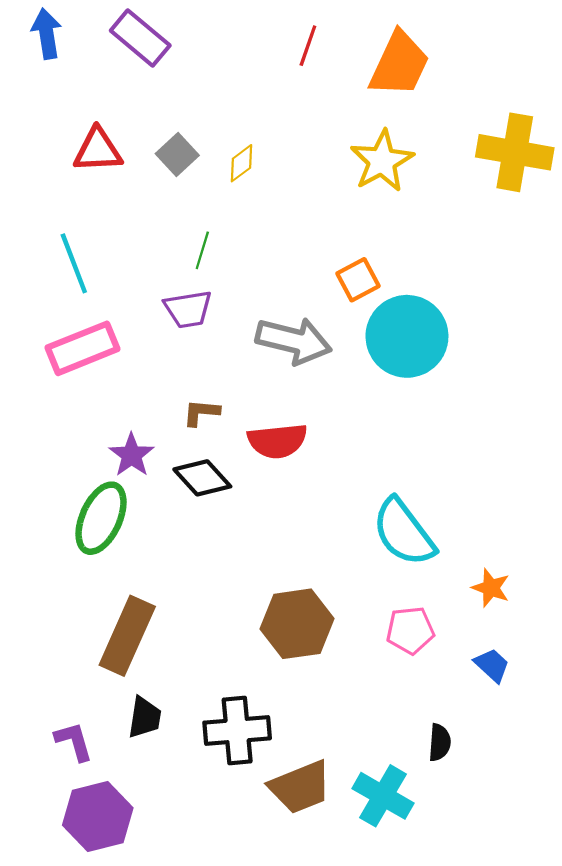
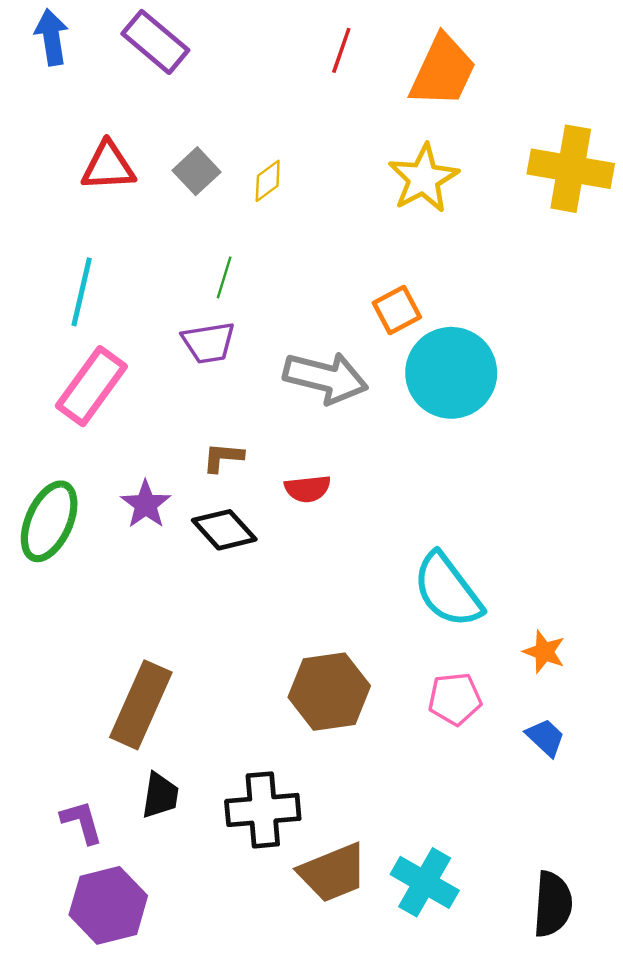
cyan line: (74, 263) -> (82, 292), turned 34
pink rectangle: (83, 348) -> (91, 386), turned -32
red semicircle: (277, 441) -> (308, 489), size x0.7
green ellipse: (101, 518) -> (49, 521), moved
black semicircle: (440, 742) -> (553, 904), moved, size x1.6

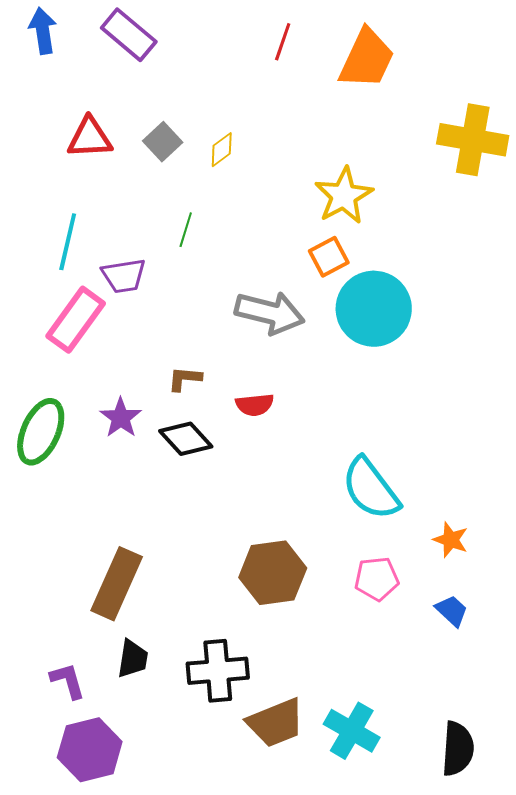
yellow star: (423, 178) -> (344, 196), moved
purple trapezoid: (209, 343) -> (124, 276), moved

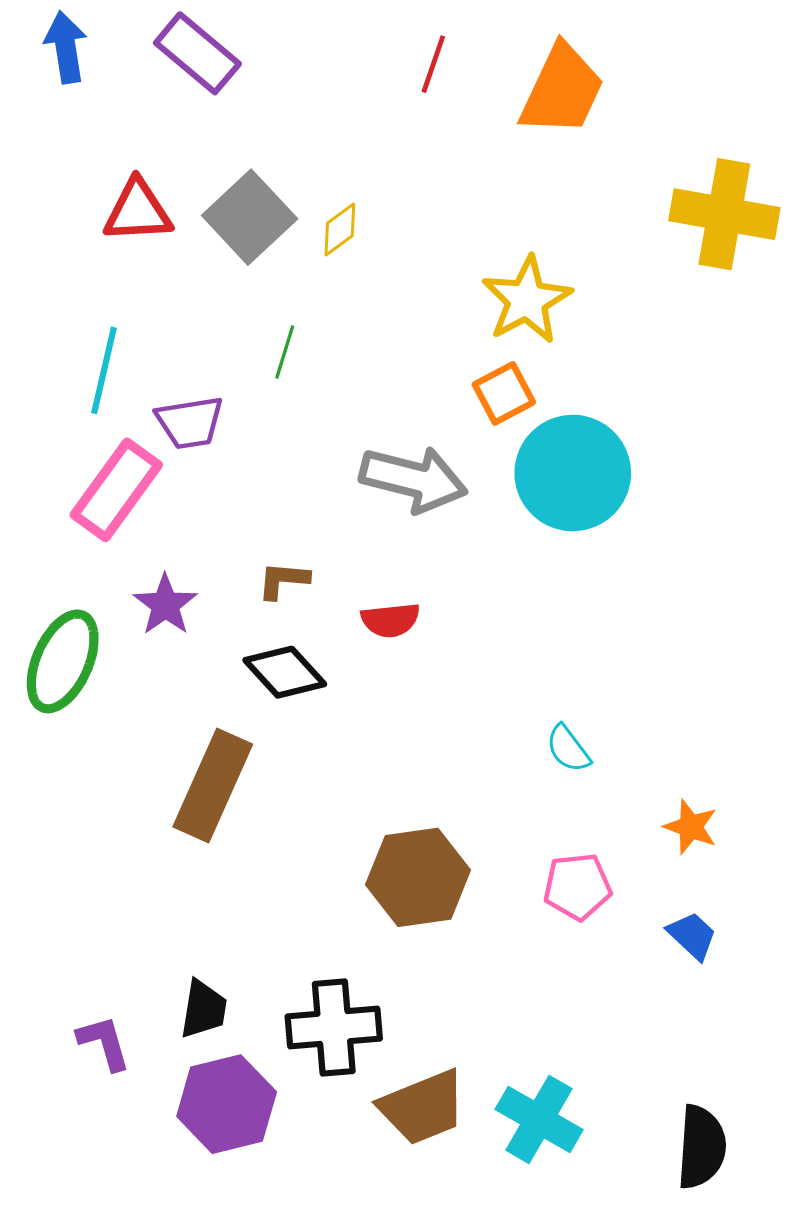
gray square: (163, 142) -> (250, 217), size x1.5
purple star: (121, 418) -> (165, 605), moved
cyan semicircle: (371, 489) -> (568, 749), size x0.5
brown rectangle: (117, 584) -> (213, 785), moved
purple hexagon: (90, 750) -> (227, 1104), moved

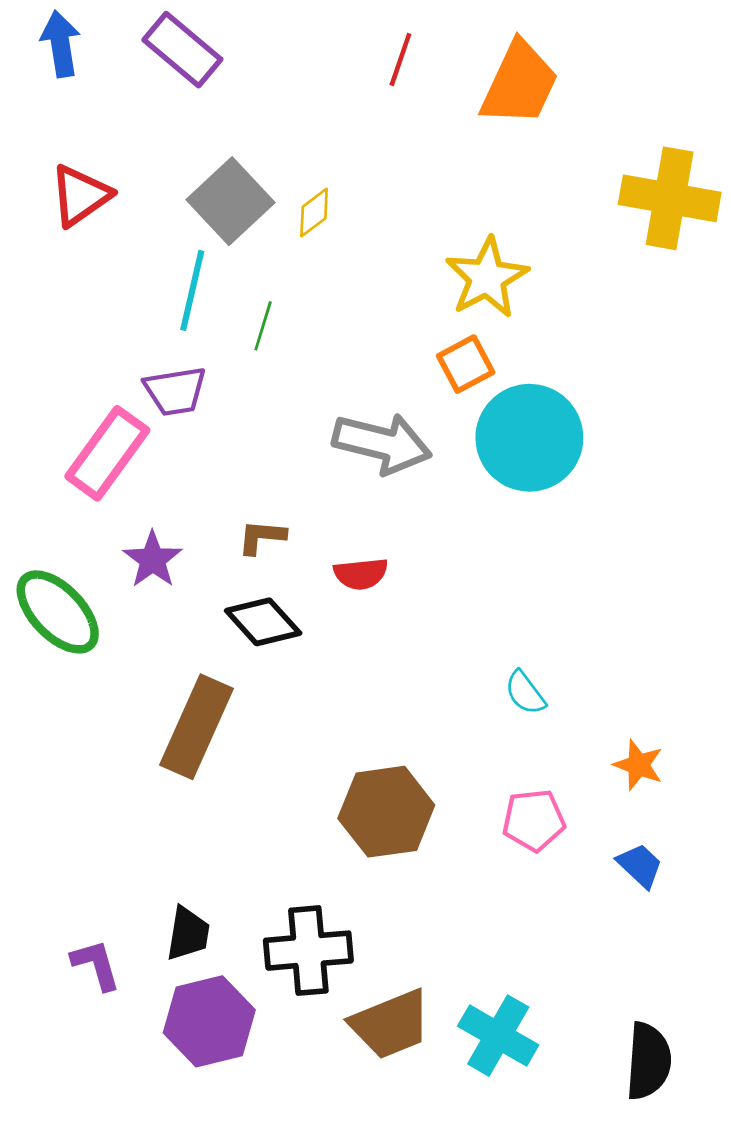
red triangle: (138, 211) -> (80, 195), moved, turned -32
cyan line: (104, 370) -> (192, 290), moved
green ellipse: (63, 661) -> (58, 612), turned -68

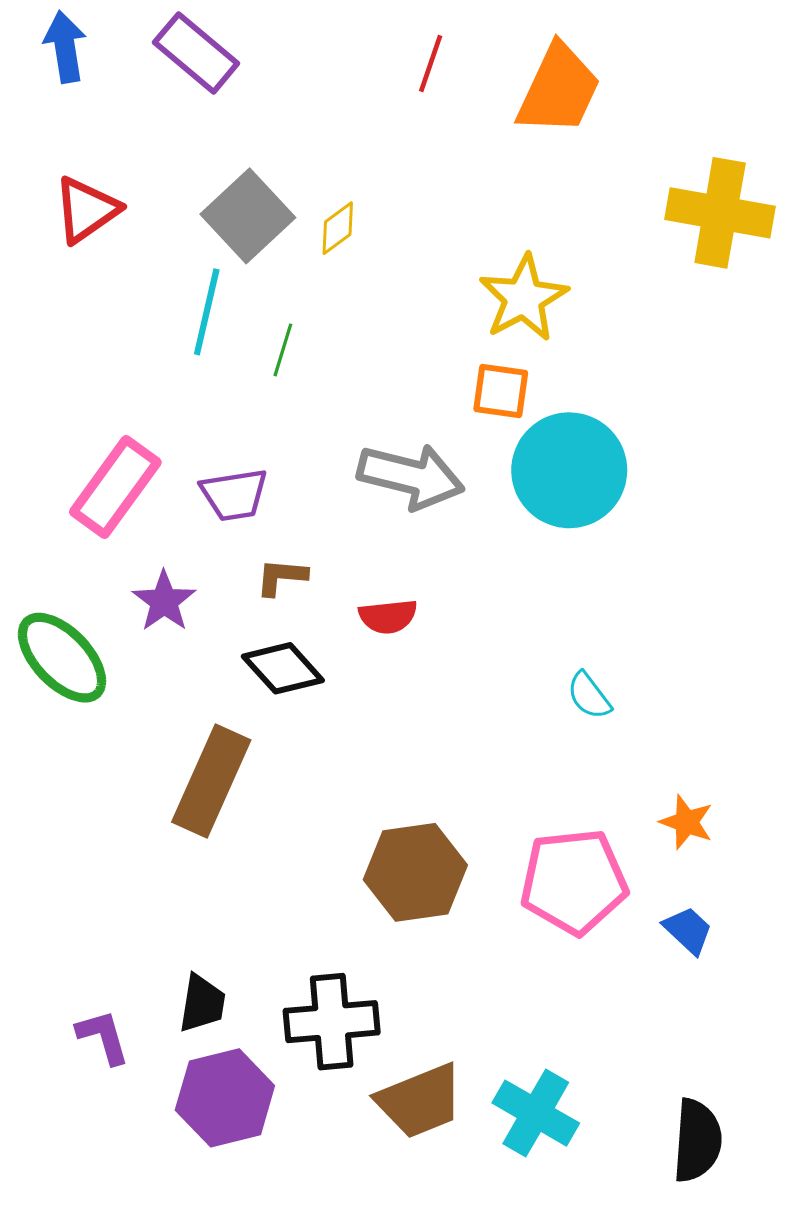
orange square: (466, 364) -> (501, 391), turned 36
purple trapezoid: (175, 391) -> (234, 495), moved
cyan semicircle: (525, 693) -> (589, 696), moved
pink pentagon: (534, 820) -> (574, 882), size x1.6

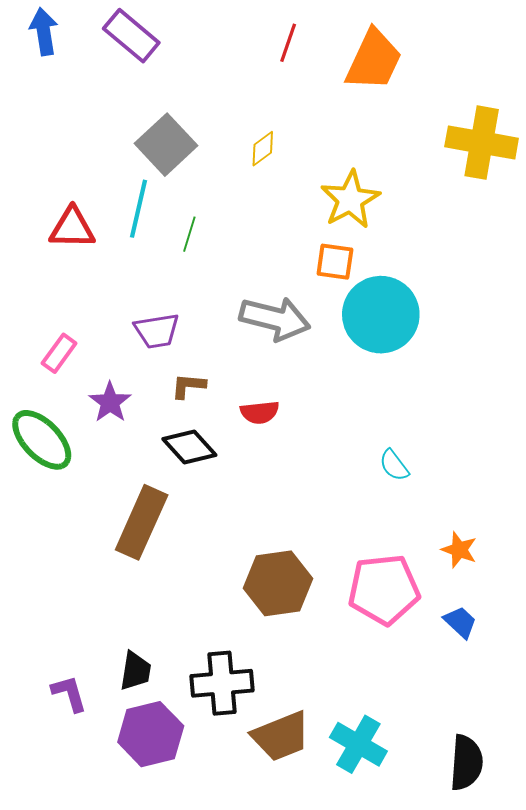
red triangle: (86, 210) -> (72, 228), moved, turned 36
yellow diamond: (338, 228) -> (263, 149), moved
pink rectangle: (115, 487) -> (59, 353), moved, size x0.6

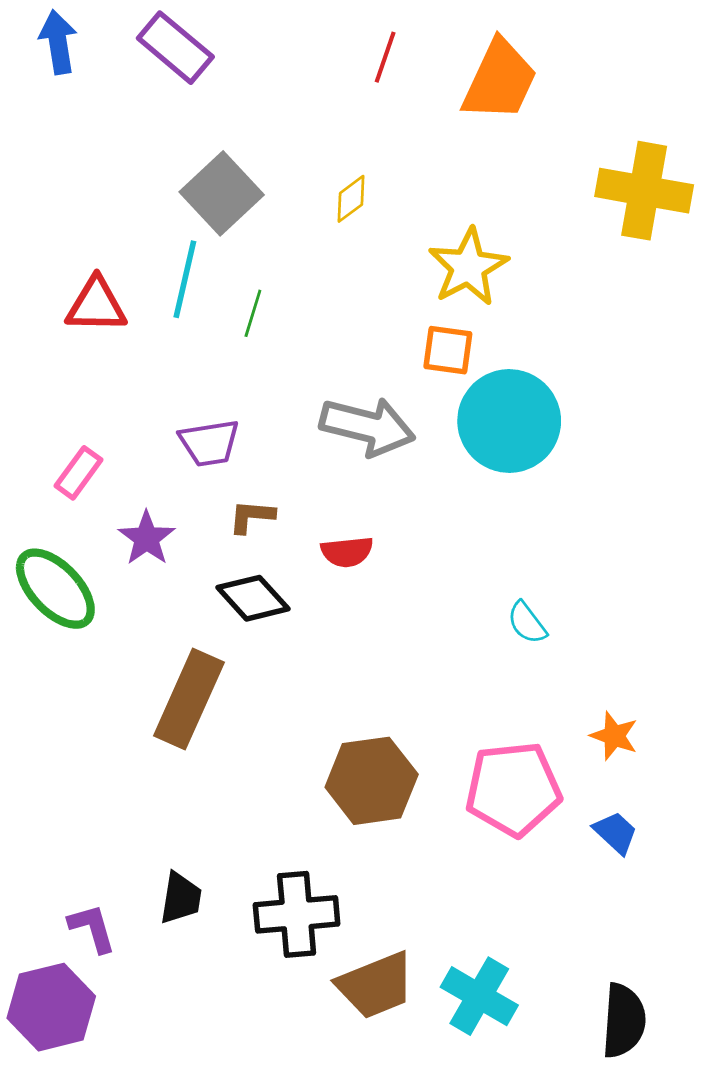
purple hexagon: (151, 734) -> (51, 1007), moved

